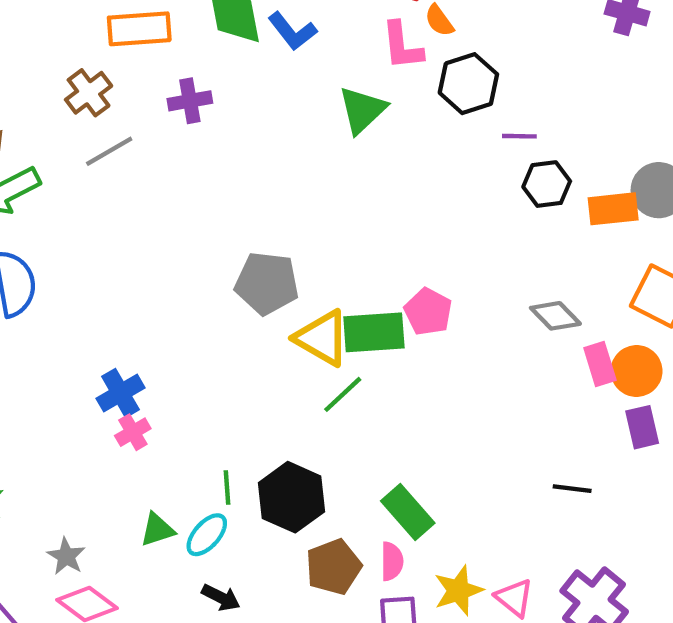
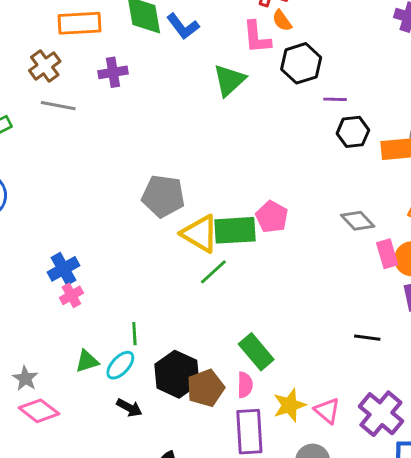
gray line: (109, 151) -> (58, 106), turned 40
black hexagon: (291, 497) -> (177, 374), moved

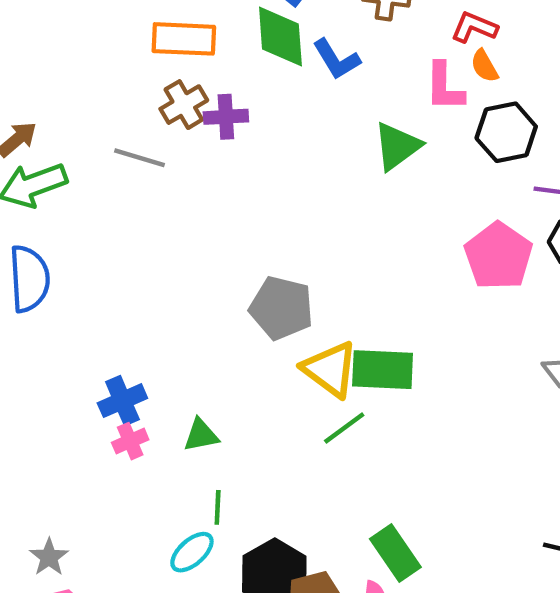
brown cross: (45, 66) -> (184, 105), moved
pink pentagon: (272, 217) -> (498, 256), moved, size x1.4
green triangle: (87, 361) -> (201, 435), moved

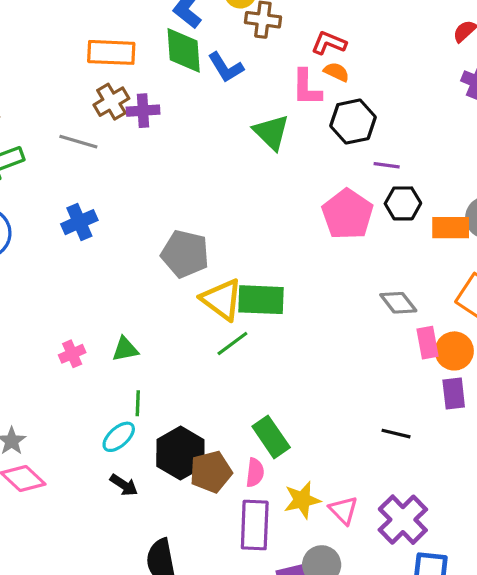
orange semicircle: (484, 66) -> (336, 72), turned 145
green triangle: (397, 146) -> (271, 132), turned -39
blue cross: (122, 401) -> (79, 222), moved

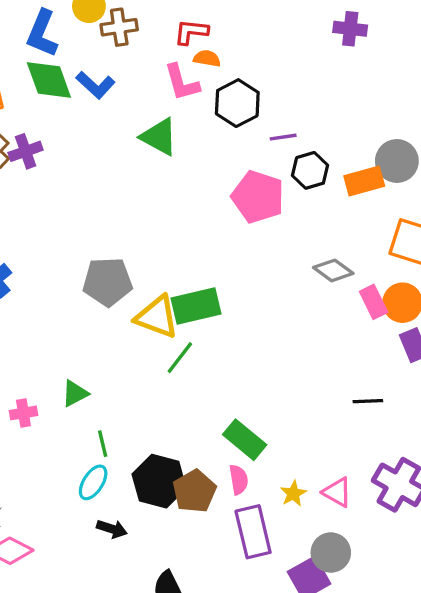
pink cross: (72, 354) -> (23, 413), turned 30
yellow star: (302, 500) -> (293, 494), size x0.7

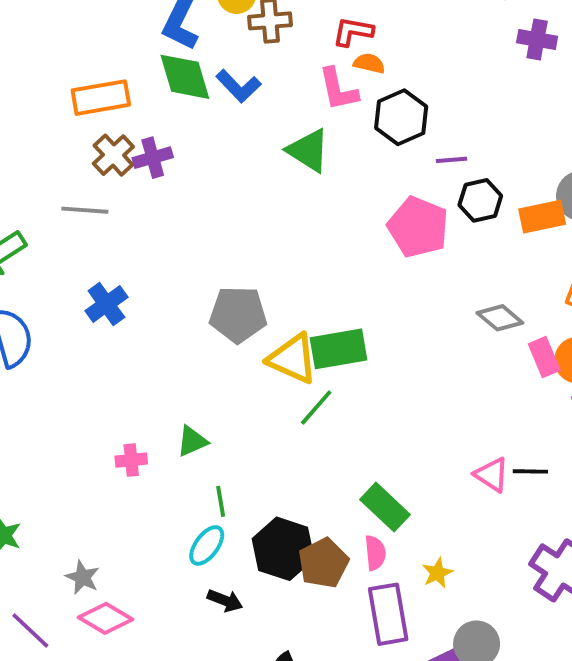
pink triangle: (337, 492) -> (492, 475), moved

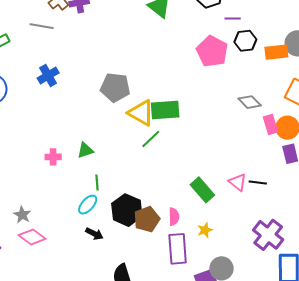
green rectangle: (385, 507) -> (202, 190), moved

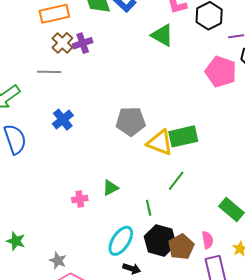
green line: (151, 139) -> (176, 181), moved
green line: (97, 183) -> (149, 208), moved
cyan ellipse: (88, 205) -> (121, 241), size x1.4

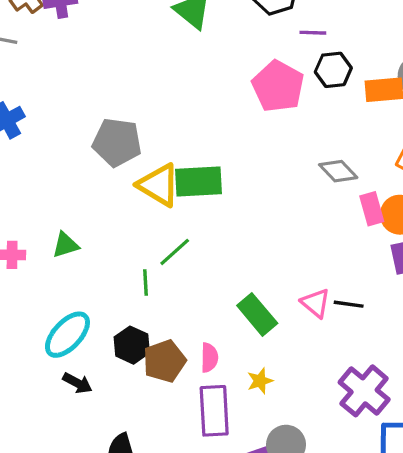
green line: (149, 208) -> (145, 282), moved
black hexagon: (160, 240) -> (132, 345), size x0.7

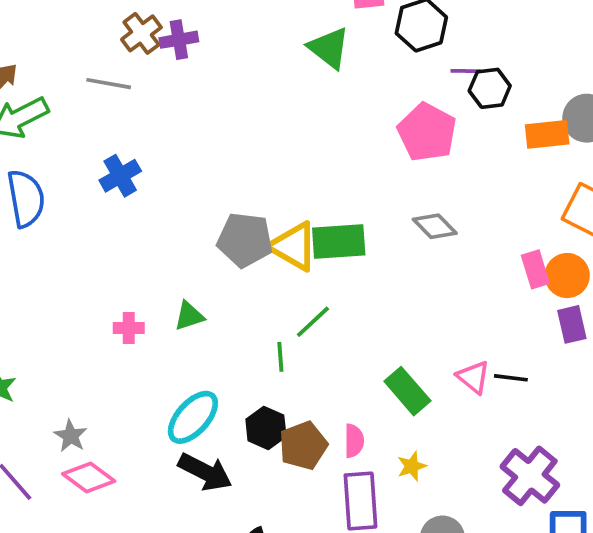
black hexagon: (333, 70) -> (490, 88), moved
gray pentagon: (117, 142) -> (245, 240), moved
gray diamond: (338, 171) -> (435, 226), moved
black arrow: (77, 383) -> (205, 472), size x1.6

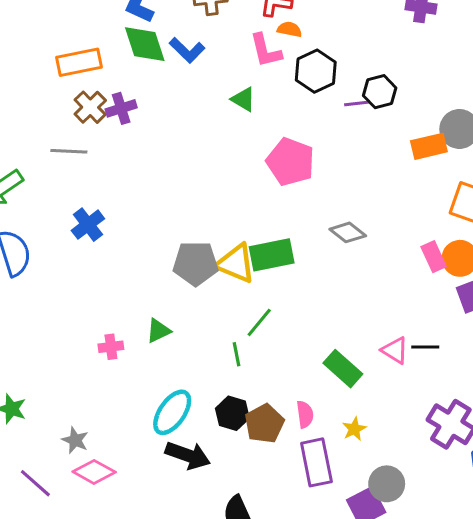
green triangle: (329, 48) -> (243, 99), size x0.7
black hexagon: (490, 88) -> (380, 92), moved
pink pentagon: (427, 132) -> (290, 162), moved

